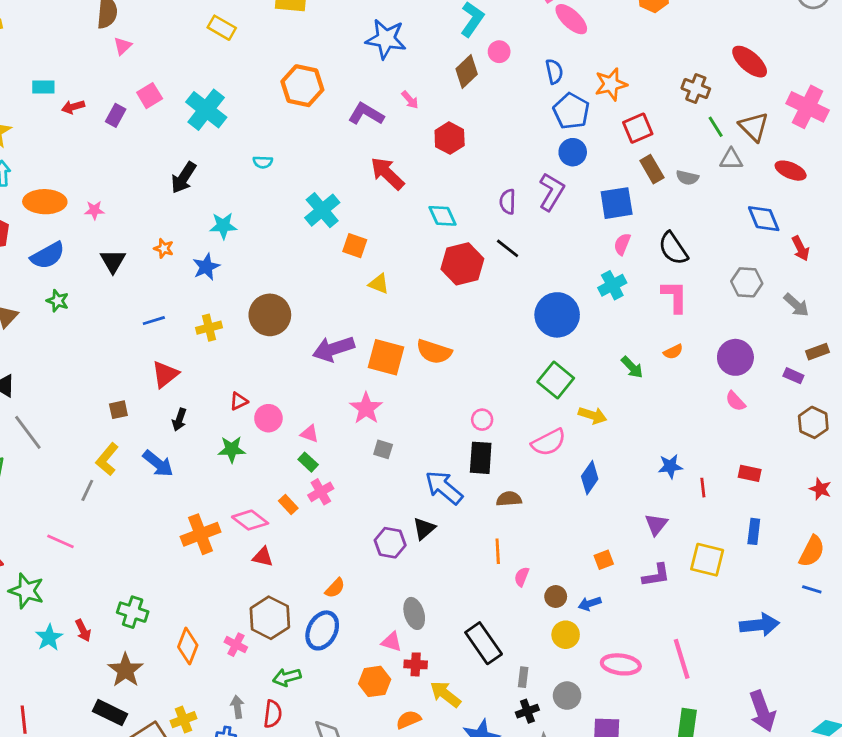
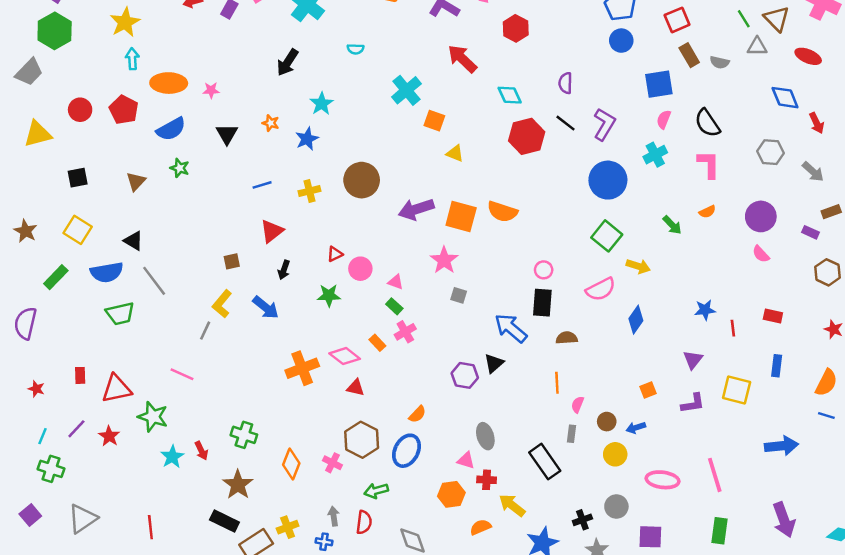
purple L-shape: (551, 192) -> (604, 124), moved
cyan star: (223, 226) -> (322, 104), turned -30
gray rectangle: (523, 677) -> (572, 434), moved

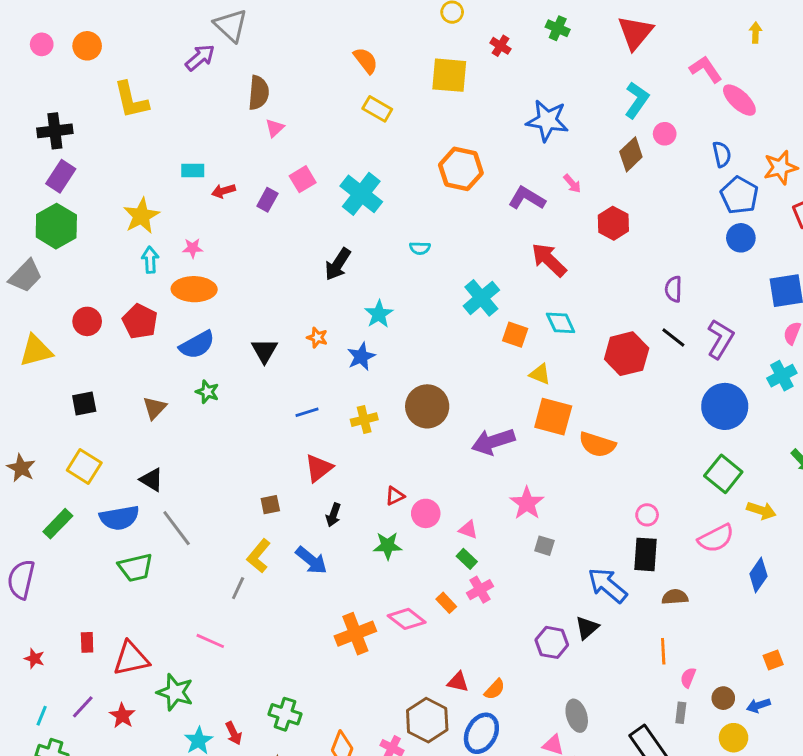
pink star: (211, 90) -> (193, 248), moved
cyan diamond: (510, 95) -> (561, 323), moved
orange square: (461, 216) -> (553, 417), moved
red triangle: (356, 388) -> (458, 682), moved

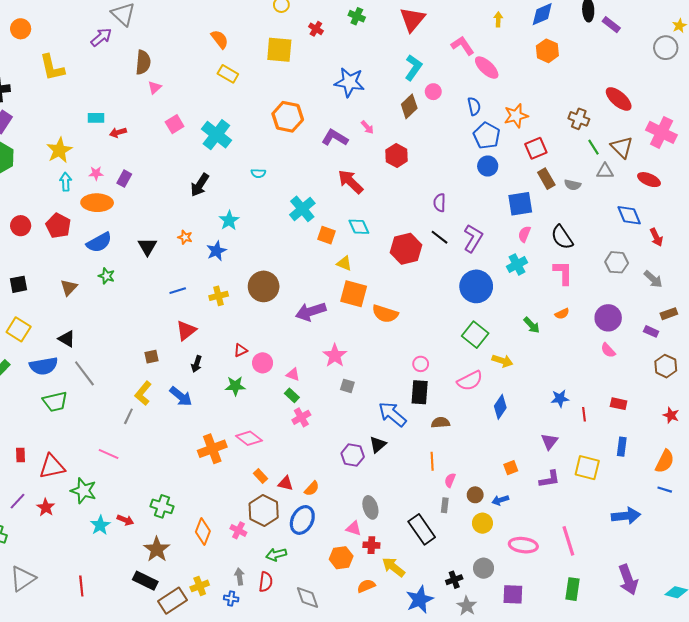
purple rectangle: (267, 200) -> (124, 179), moved
orange rectangle: (446, 603) -> (260, 476), moved
red arrow: (234, 733) -> (125, 520), turned -42

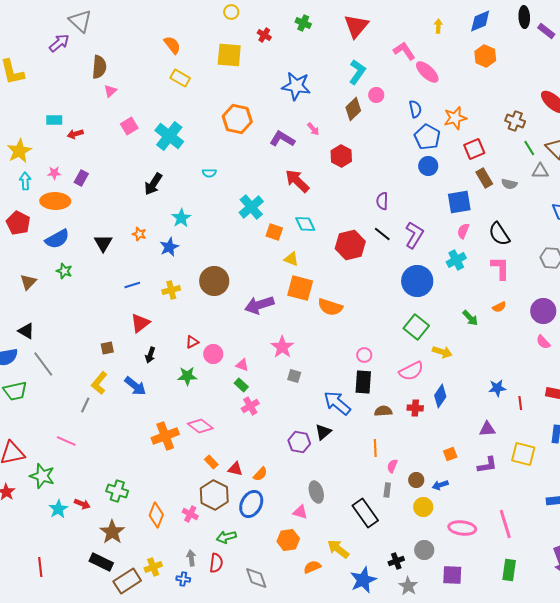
purple triangle: (549, 441) -> (487, 429), turned 48
red cross: (371, 545) -> (415, 408), moved

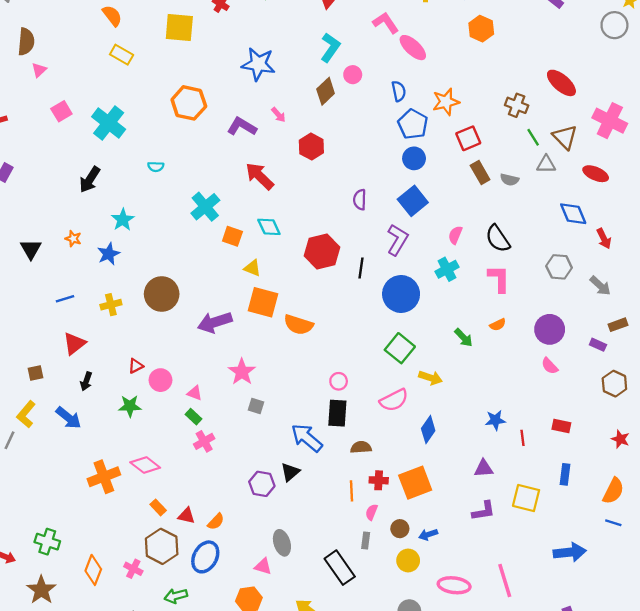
blue square: (459, 202) -> (413, 201), moved, turned -30
black line: (382, 234) -> (361, 268), moved, turned 60
red cross: (415, 408) -> (379, 480), moved
orange square: (450, 454) -> (415, 483), moved, size x2.0

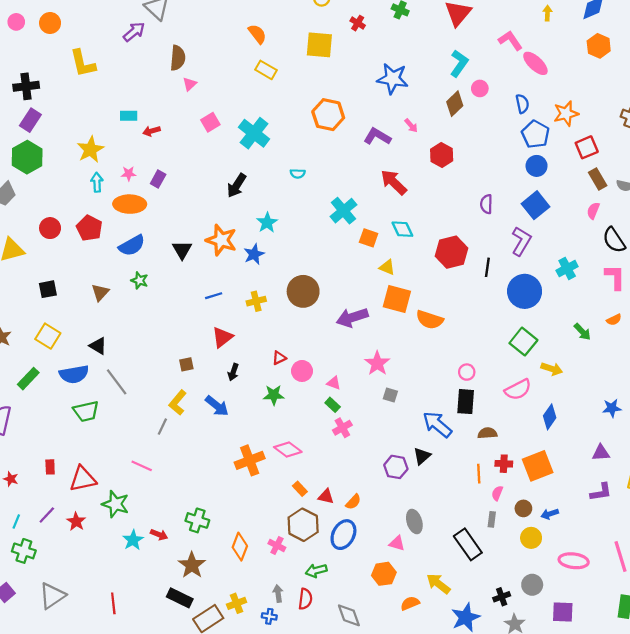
pink semicircle: (455, 235) -> (593, 211), moved
orange star: (73, 239) -> (221, 240), size x2.0

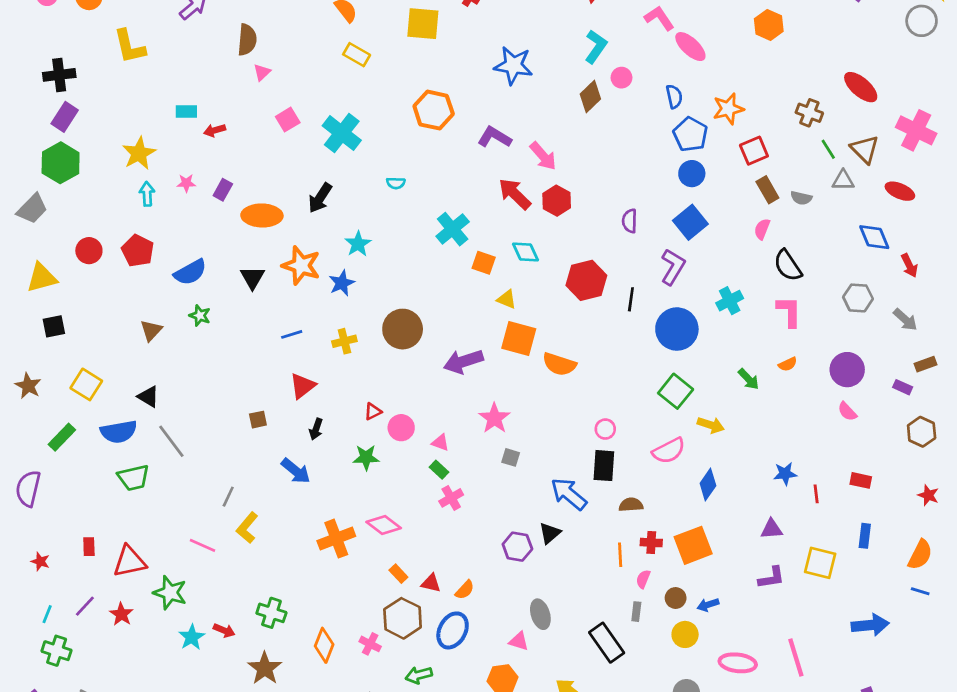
pink arrow: (411, 126) -> (543, 156), moved, size x1.6
red hexagon: (442, 155) -> (557, 201), moved
orange ellipse: (130, 204) -> (262, 215), moved
black square: (48, 289) -> (54, 326), moved
yellow L-shape: (178, 403) -> (247, 528), moved

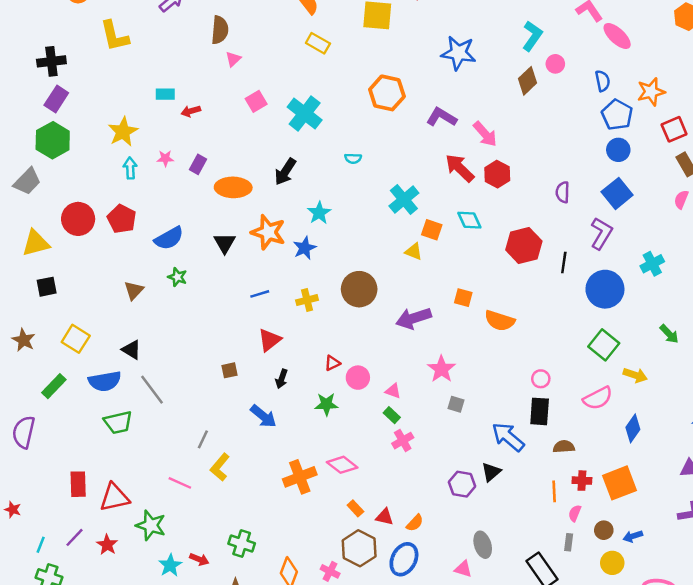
red circle: (89, 251) -> (78, 219), size x1.4
yellow triangle: (507, 299) -> (414, 252), moved
orange square: (519, 338) -> (463, 298), size x0.6
red rectangle: (89, 547) -> (78, 484), size x1.5
red star: (40, 561) -> (13, 510), moved

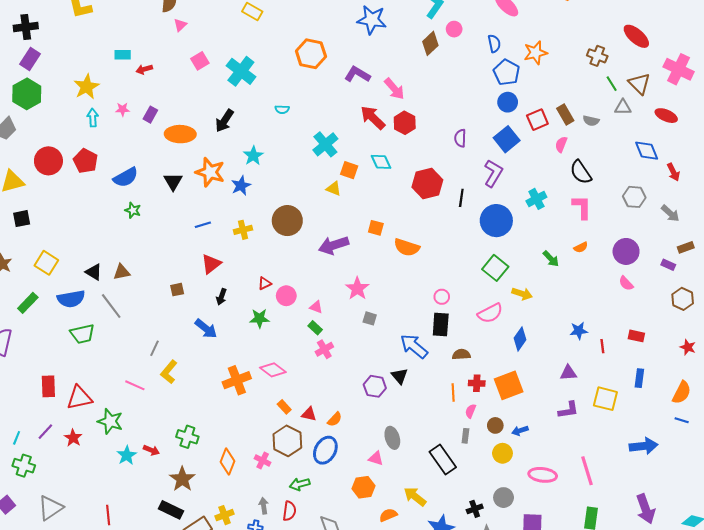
red square: (674, 129) -> (537, 120), moved
brown triangle: (134, 290) -> (122, 272), moved, turned 36
black triangle: (491, 472) -> (400, 376), turned -30

